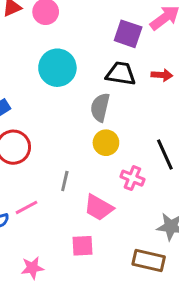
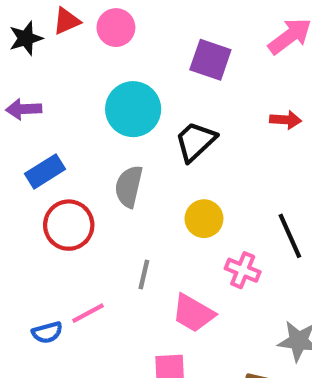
purple square: (128, 34) -> (210, 60), moved
black trapezoid: (121, 74) -> (195, 141), moved, turned -52
gray semicircle: (100, 107) -> (129, 186), moved

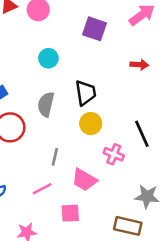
cyan circle: (133, 109) -> (48, 58), size x0.6
black trapezoid: (195, 141) -> (86, 93), moved, turned 124
pink line: (88, 313) -> (42, 189), moved

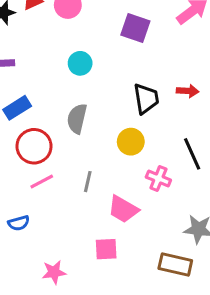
red arrow: (139, 65) -> (188, 91), moved
black trapezoid: (86, 93) -> (146, 99), moved
pink line: (42, 189) -> (42, 182), moved

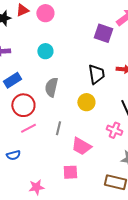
purple square: (135, 28) -> (103, 33), moved
cyan circle: (80, 63) -> (45, 51), moved
pink cross: (158, 179) -> (114, 130), moved

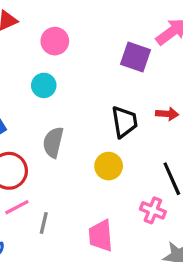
pink circle: (45, 13) -> (55, 41), moved
gray line: (58, 128) -> (44, 223), moved
pink trapezoid: (81, 146) -> (101, 236), turned 55

